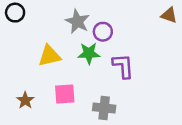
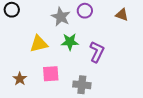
brown triangle: (169, 15) -> (122, 15), moved
purple circle: (103, 32) -> (85, 11), moved
purple L-shape: (123, 66) -> (97, 52), turned 30

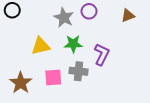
brown triangle: (122, 15) -> (128, 15), turned -40
brown star: (20, 79) -> (21, 83), size x1.5
gray cross: (82, 85) -> (78, 71), moved

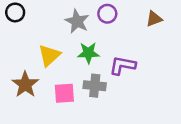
yellow triangle: (41, 46) -> (49, 55), turned -30
purple L-shape: (102, 54) -> (122, 65), turned -105
brown star: (21, 83) -> (25, 84), moved

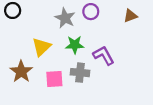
purple L-shape: (122, 65) -> (104, 55), turned 50

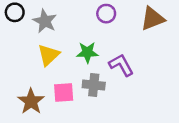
brown triangle: (130, 16) -> (153, 19), size x1.5
gray star: (65, 18) -> (45, 21), moved
brown star: (21, 72) -> (31, 101), moved

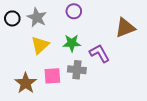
black circle: (15, 12) -> (12, 18), moved
purple circle: (106, 14) -> (74, 11), moved
brown triangle: (153, 19) -> (125, 28), moved

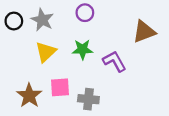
gray cross: (77, 70) -> (88, 99), moved

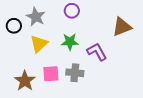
black circle: (14, 21) -> (14, 26), moved
gray cross: (88, 99) -> (75, 73), moved

